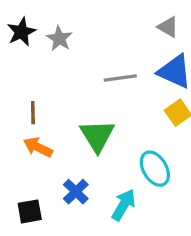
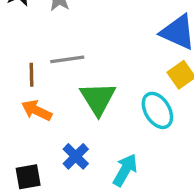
gray line: (120, 78) -> (67, 59), moved
cyan ellipse: (155, 169) -> (157, 110), moved

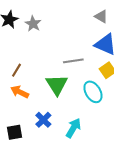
gray line: (67, 59) -> (73, 61), moved
brown line: (31, 75) -> (17, 70), turned 32

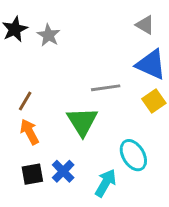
orange arrow: (20, 92) -> (29, 132), turned 36
cyan ellipse: (93, 92) -> (133, 155), moved
black square: (14, 132) -> (32, 174), moved

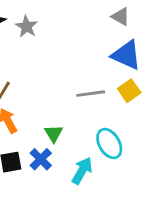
gray line: (106, 88) -> (91, 94), moved
green triangle: (82, 121) -> (54, 134), moved, size x0.6

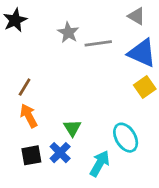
gray star: (26, 27) -> (68, 32), moved
gray line: (91, 94) -> (98, 43), moved

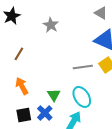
gray line: (98, 43) -> (83, 67), moved
brown line: (25, 87) -> (19, 54), moved
cyan ellipse: (126, 138) -> (82, 97), moved

